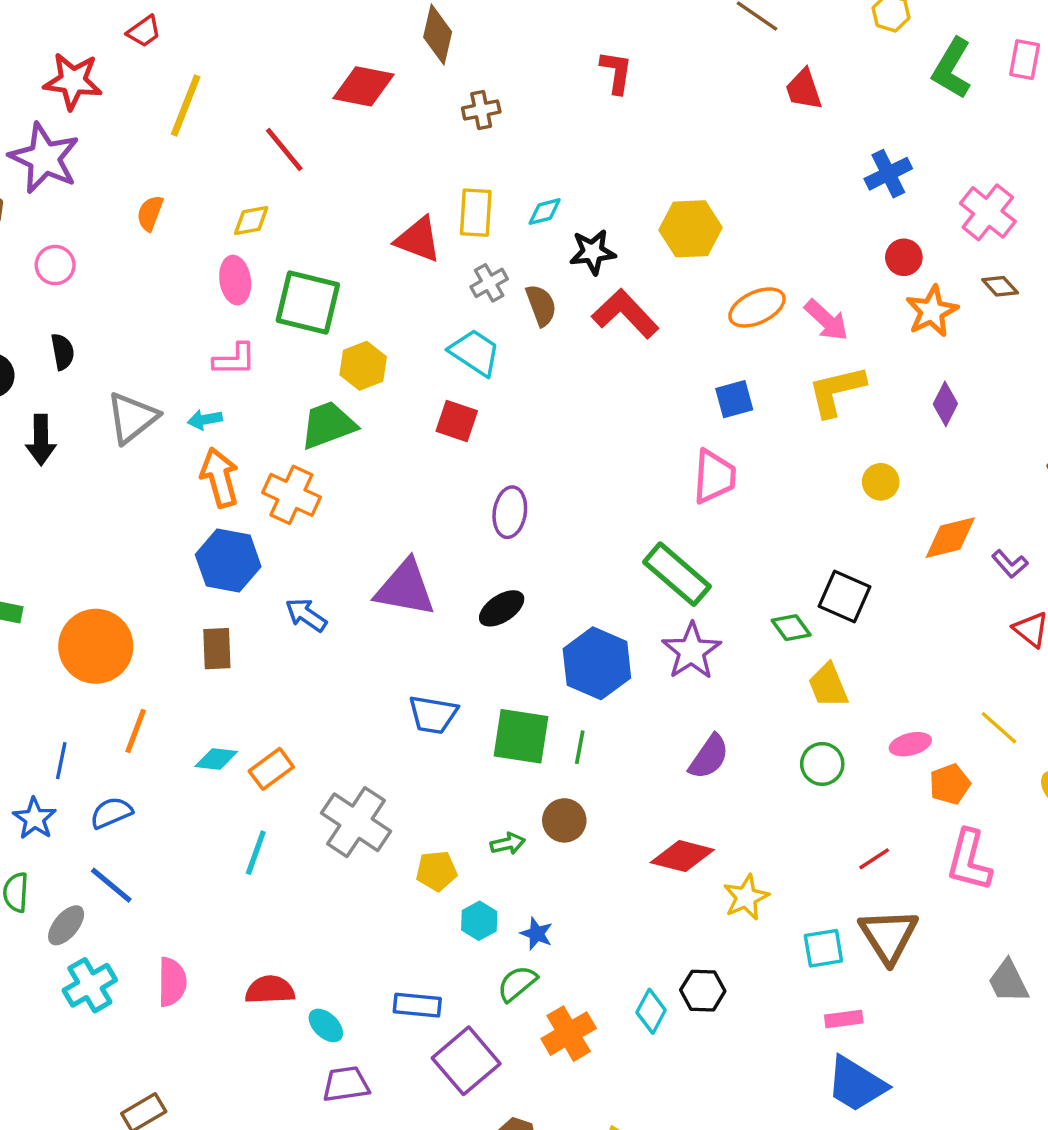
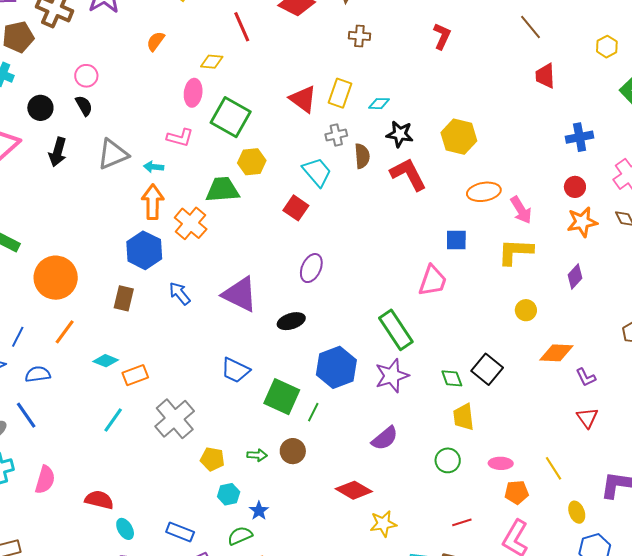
pink circle: (55, 265) -> (86, 76), moved
black semicircle: (63, 352) -> (84, 106), turned -35

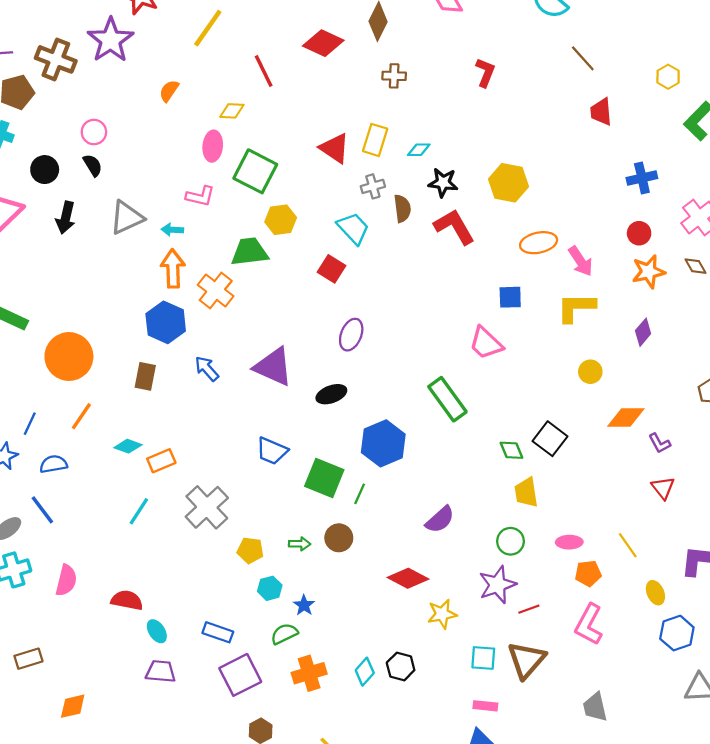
pink trapezoid: (433, 281) -> (486, 343), turned 116
purple star: (392, 376) -> (497, 585), moved

